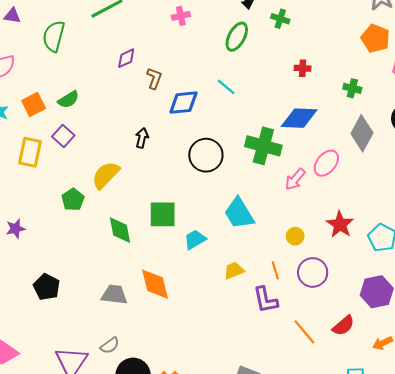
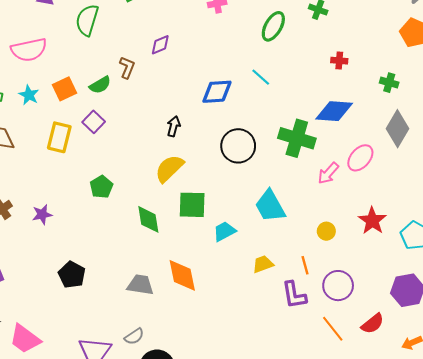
brown L-shape: (154, 78) -> (127, 67), moved
yellow semicircle: (106, 175) -> (169, 168), moved
purple circle: (313, 272) -> (338, 286), moved

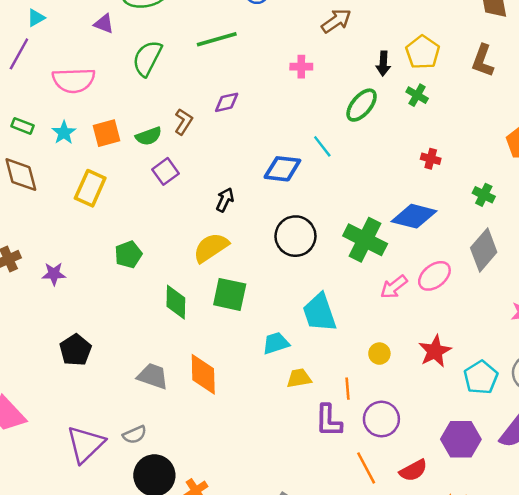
cyan line: (261, 77) -> (322, 146), moved
purple square: (94, 122) -> (165, 171), moved
cyan trapezoid: (224, 231) -> (276, 343), moved

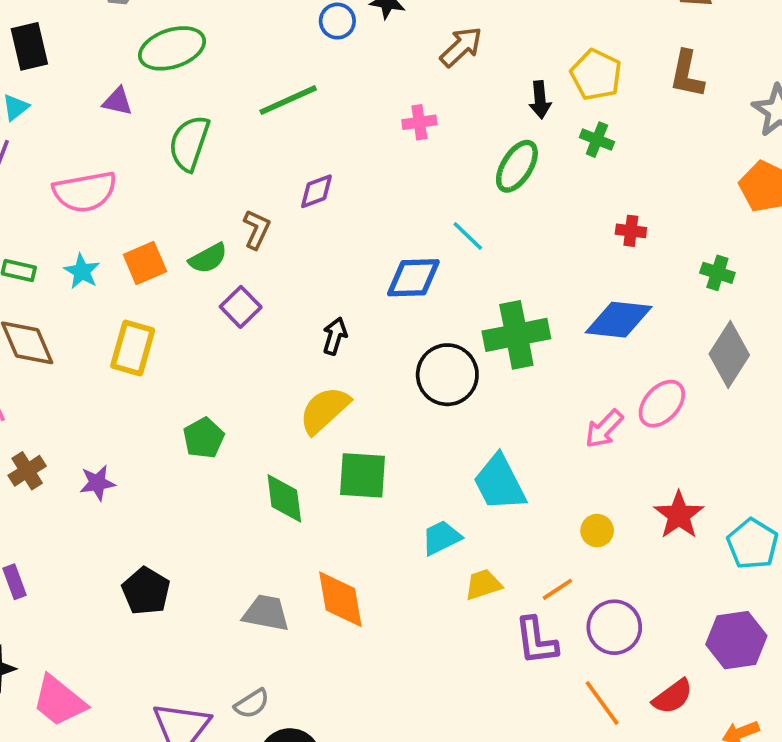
green cross: (365, 240) -> (516, 335), moved, turned -30
orange line: (347, 389) -> (557, 589), turned 70

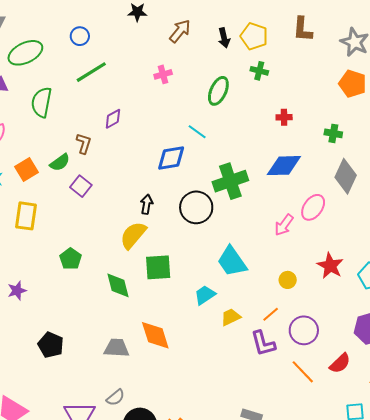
blue circle: (337, 21) -> (80, 36), moved
black arrow: (540, 100) -> (224, 38), moved
black arrow: (335, 336) -> (147, 204), moved

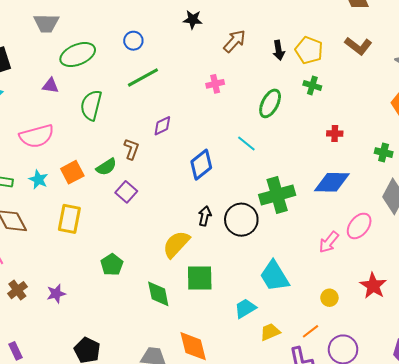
brown L-shape: (303, 29) -> (358, 46), turned -60
blue diamond: (171, 158) -> (201, 165), moved, turned -32
black arrow: (147, 204) -> (205, 216), moved

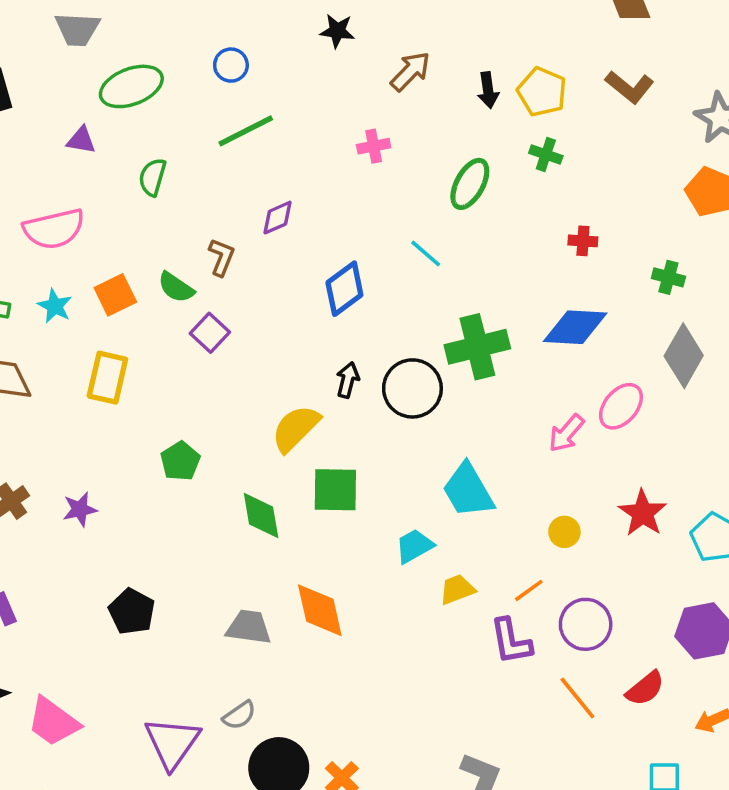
green semicircle: (91, 105) -> (152, 177), size x0.7
green semicircle: (106, 167) -> (176, 287), turned 65

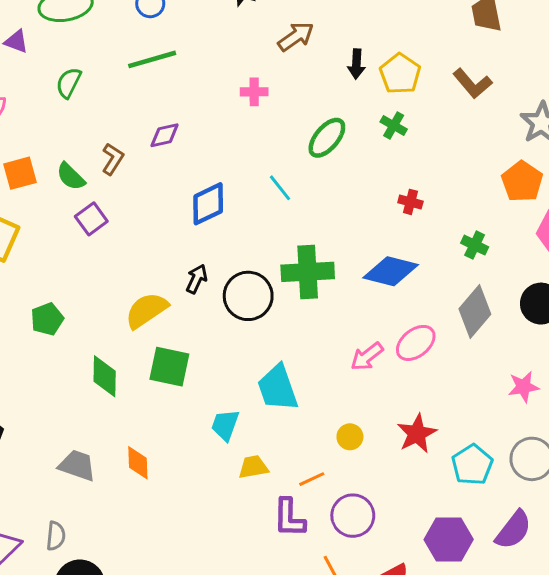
cyan trapezoid: (414, 546) -> (225, 425), turned -52
orange diamond: (320, 610) -> (138, 463), size x0.7
gray semicircle: (239, 715) -> (56, 536), turned -60

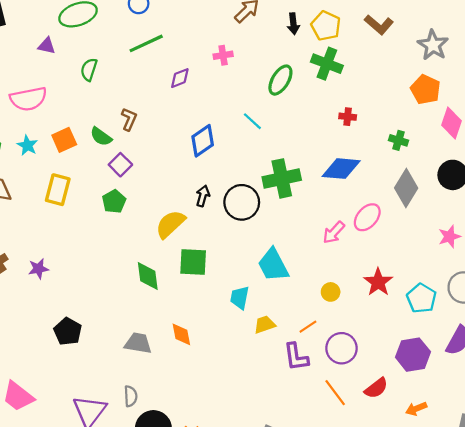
green cross: (394, 125) -> (327, 64), size x1.6
purple diamond: (165, 135) -> (180, 78), moved
green pentagon: (47, 319) -> (114, 201), moved

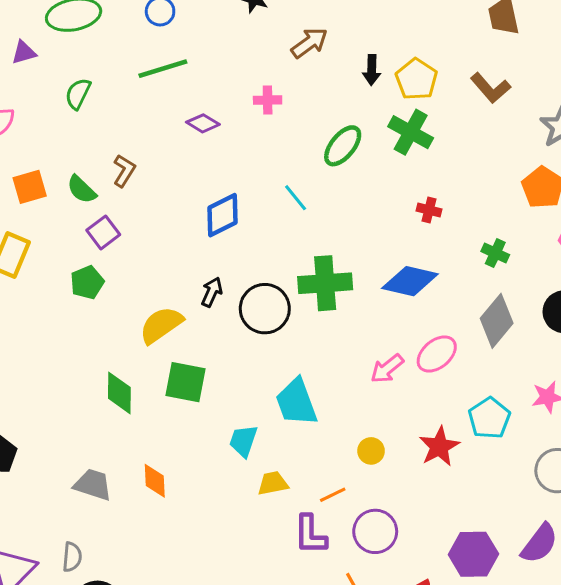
purple triangle: (47, 46) -> (24, 52), turned -36
purple diamond: (180, 78) -> (203, 123), turned 45
cyan pentagon: (421, 298) -> (489, 418), moved

